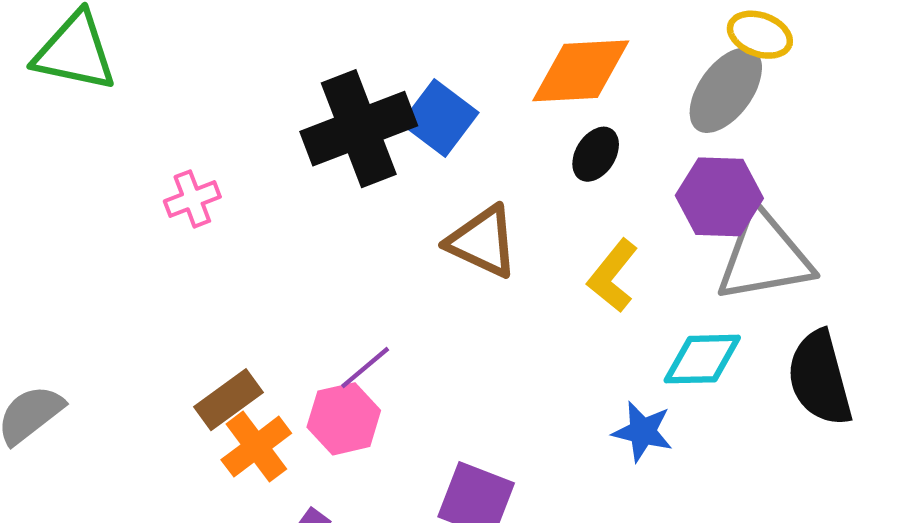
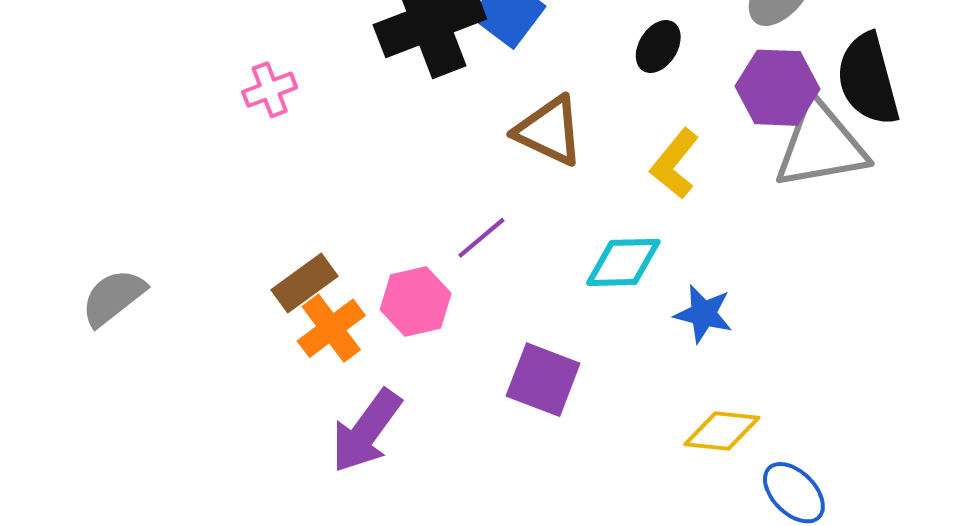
cyan diamond: (702, 359) -> (623, 262), moved
purple line: (365, 368) -> (481, 238), moved
black semicircle: (820, 378) -> (868, 79), moved

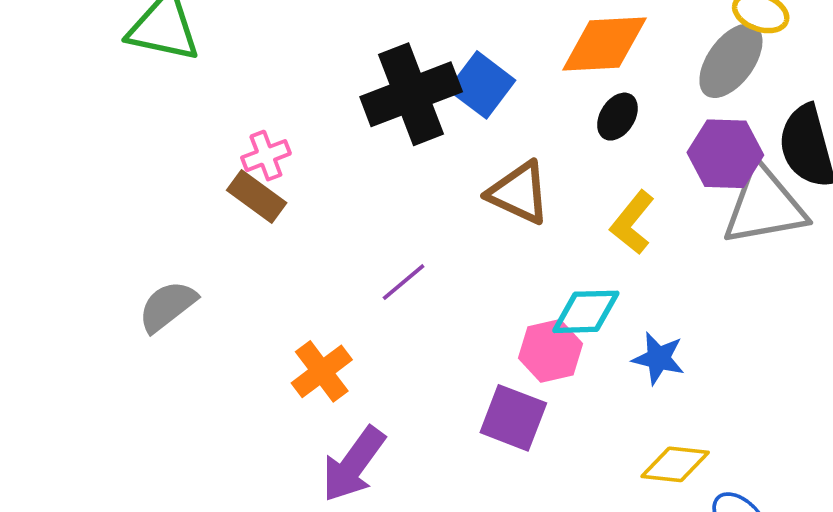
purple line: (481, 238) -> (404, 282), moved
brown rectangle: (305, 283) -> (257, 197), moved, turned 72
gray semicircle: (113, 297) -> (167, 306), moved
pink hexagon: (416, 301) -> (551, 351), moved

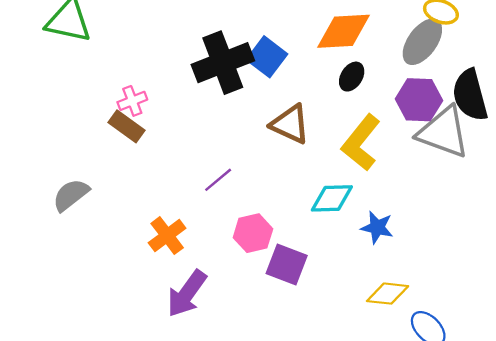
gray triangle: (764, 206) -> (443, 132), turned 30
yellow L-shape: (632, 223) -> (361, 143), size x1.4
pink hexagon: (551, 351) -> (253, 233), moved

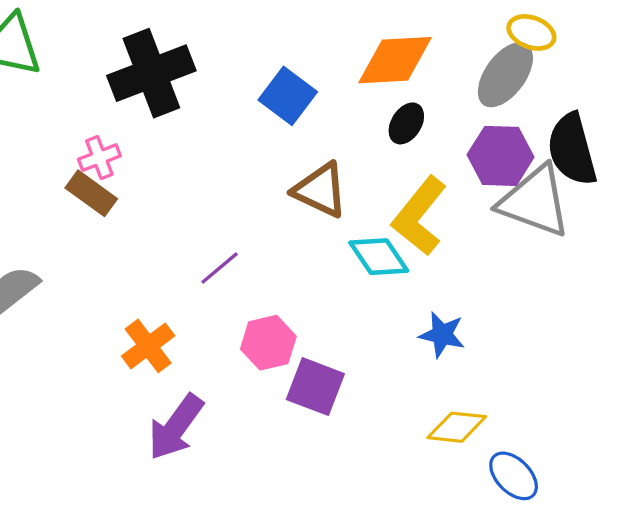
black cross: (223, 63) -> (151, 73), moved
cyan diamond: (332, 198) -> (379, 257), moved, turned 57

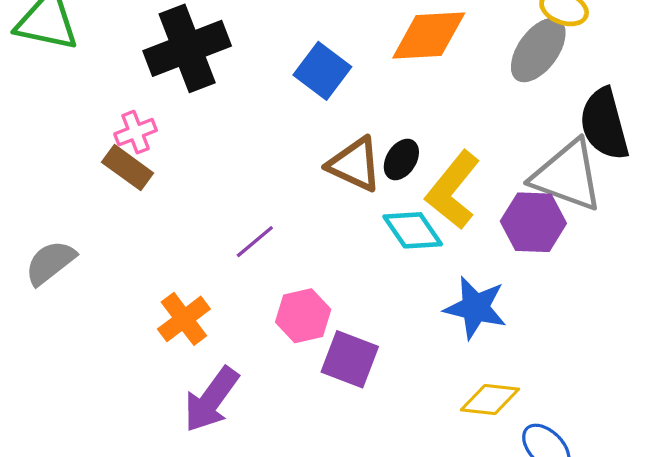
black ellipse: (406, 123) -> (401, 160), moved
purple hexagon: (501, 156) -> (533, 222), moved
blue star: (442, 335) -> (475, 308), size x1.4

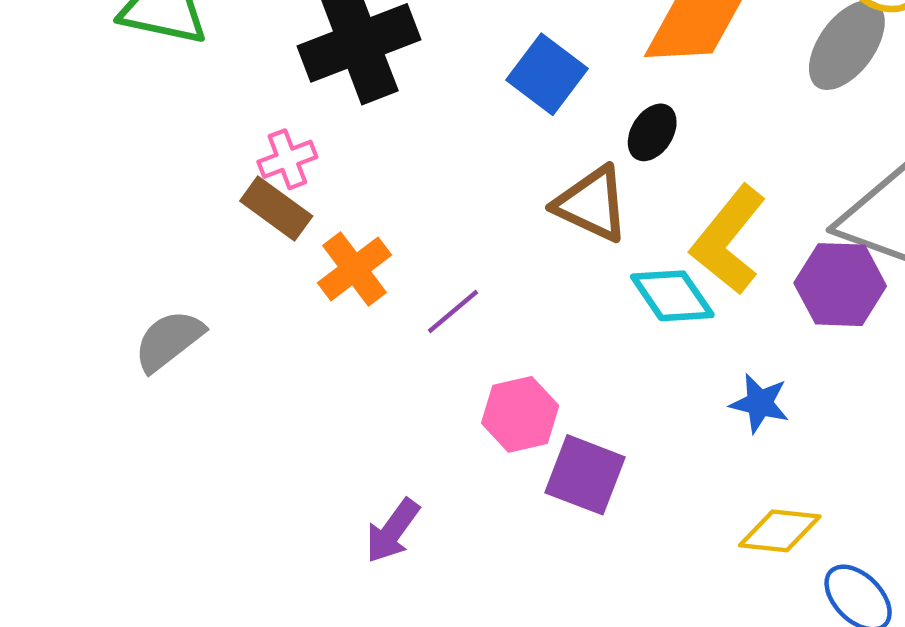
black ellipse: (401, 160) -> (652, 132), moved
blue star: (475, 308) -> (760, 403), size x0.7
orange cross: (184, 319) -> (354, 269), moved
purple arrow: (211, 399) -> (393, 531), size x0.7

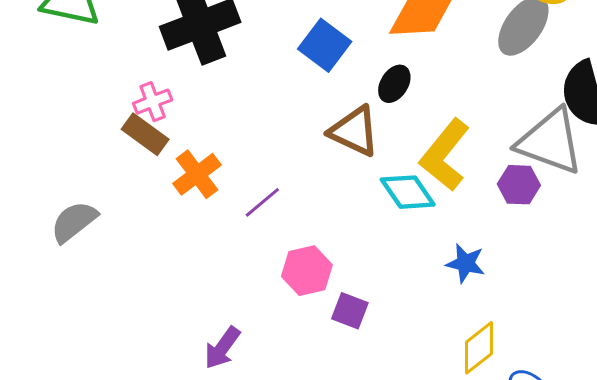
purple hexagon: (840, 285) -> (519, 185), size x0.7
purple square: (585, 475) -> (350, 311), size x0.7
yellow diamond: (780, 531) -> (479, 348), turned -44

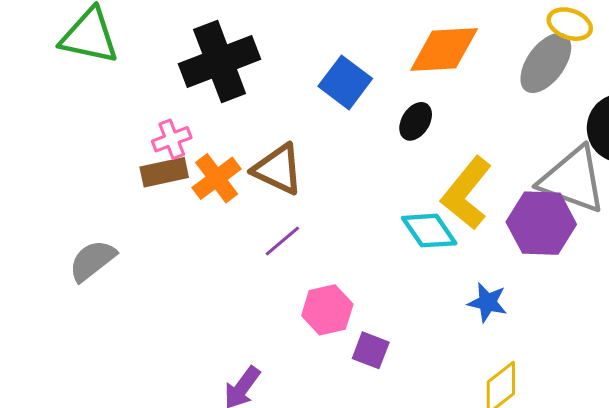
brown triangle: (354, 131) -> (278, 169), moved
brown rectangle: (145, 134) -> (164, 172), turned -48
orange cross: (197, 174) -> (217, 178), moved
purple hexagon: (519, 185) -> (541, 223), size x1.6

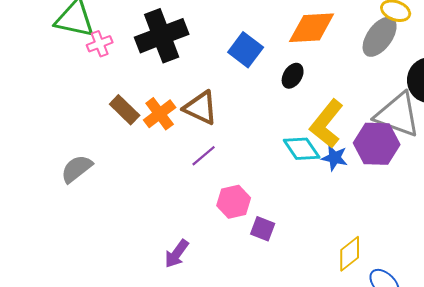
pink cross: (172, 139) -> (100, 44), moved
brown rectangle: (164, 172) -> (125, 110), turned 56
blue star: (487, 302) -> (335, 158), moved

